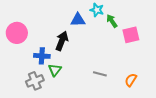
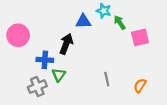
gray line: (100, 74) -> (107, 79), turned 64

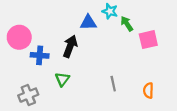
blue cross: (45, 60) -> (40, 55), moved
orange semicircle: (140, 86) -> (148, 90), turned -32
gray cross: (37, 87) -> (28, 95), moved

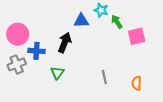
gray cross: (28, 95) -> (17, 64), moved

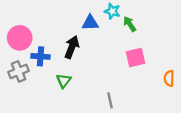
pink square: (137, 36) -> (135, 58), moved
gray line: (104, 77) -> (110, 100), moved
orange semicircle: (137, 83) -> (169, 78), moved

